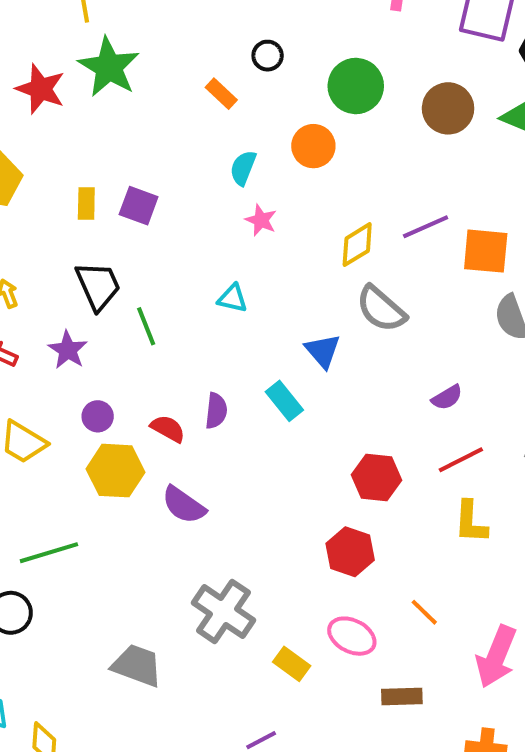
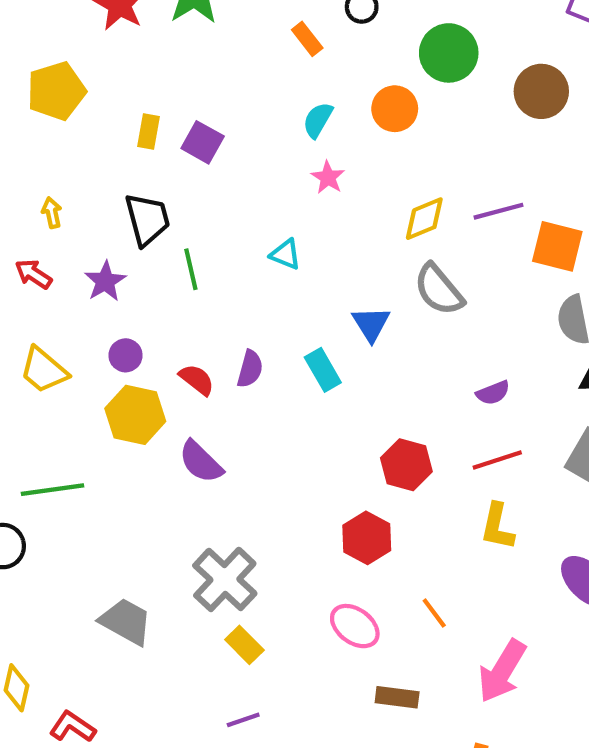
yellow rectangle: (292, 664) -> (244, 645), moved

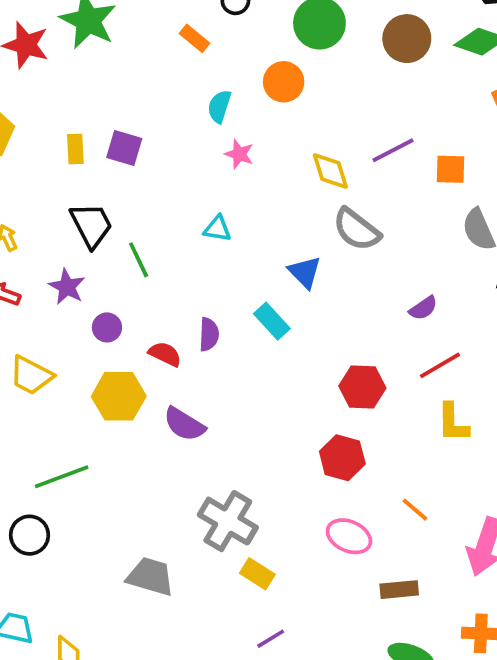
yellow diamond: (424, 219) -> (330, 171), turned -72
orange square: (557, 246) -> (451, 169), size x0.7
purple circle: (126, 355) -> (107, 327), moved

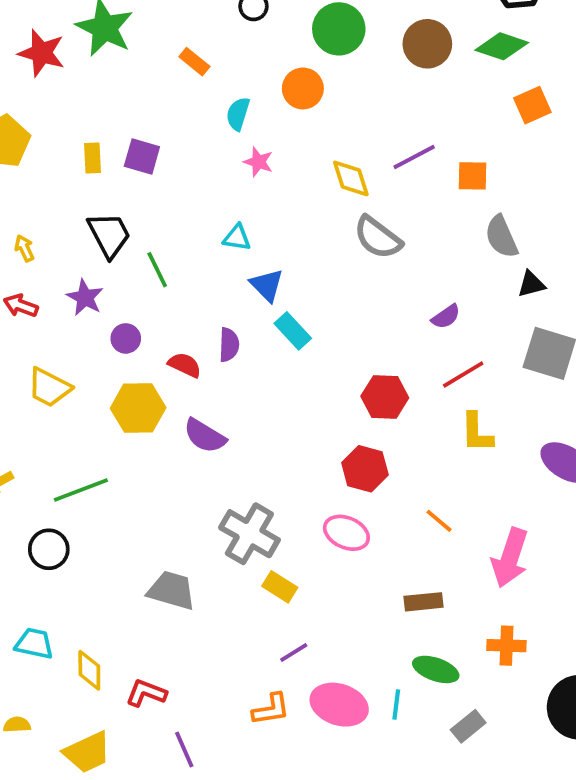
orange rectangle: (195, 38) -> (194, 62), moved
blue triangle: (305, 272) -> (267, 285), moved
pink ellipse: (349, 536) -> (346, 533), moved

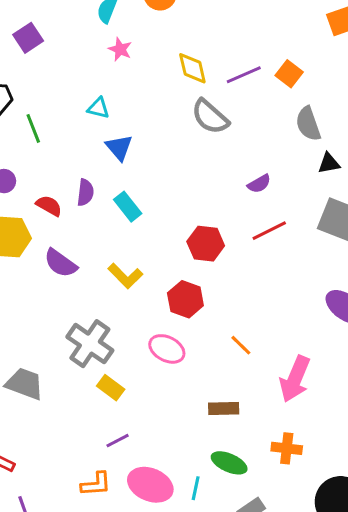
purple square: (142, 157) -> (28, 38), turned 36
purple line: (414, 157) -> (244, 75), moved
orange square: (473, 176) -> (289, 74), turned 32
cyan rectangle: (293, 331) -> (128, 207), moved
yellow L-shape: (477, 433) -> (125, 276), moved, turned -48

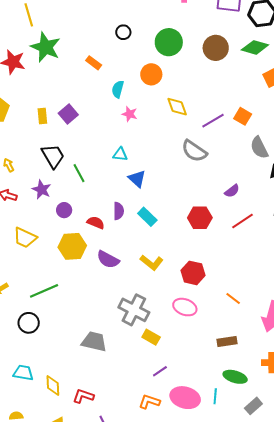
yellow diamond: (192, 68) -> (177, 107), moved
red hexagon: (206, 244) -> (200, 218), moved
orange L-shape: (96, 484) -> (149, 402), turned -150

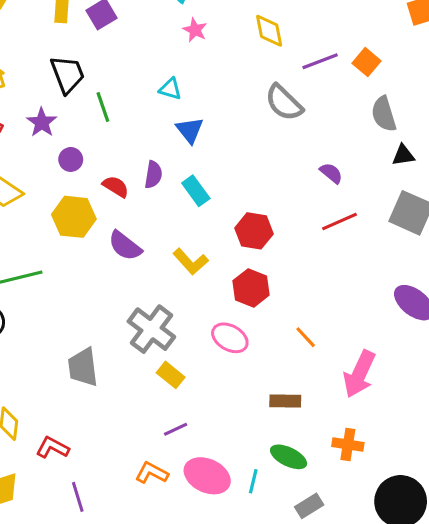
purple semicircle: (232, 191) -> (331, 173), turned -112
red hexagon: (200, 218) -> (254, 231), moved
gray trapezoid: (94, 342) -> (83, 367), turned -120

